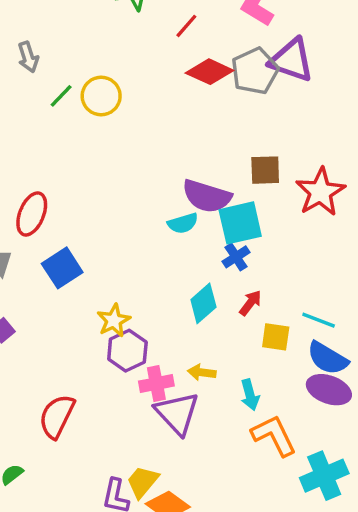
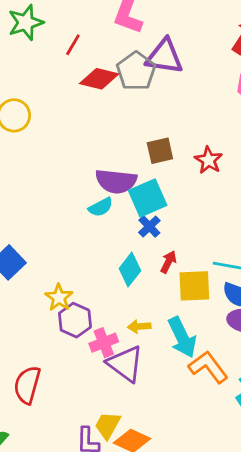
red star: (320, 192) -> (209, 160), size x0.7
yellow square: (276, 337) -> (194, 286), size x1.4
cyan arrow: (250, 395) -> (182, 337), size x1.6

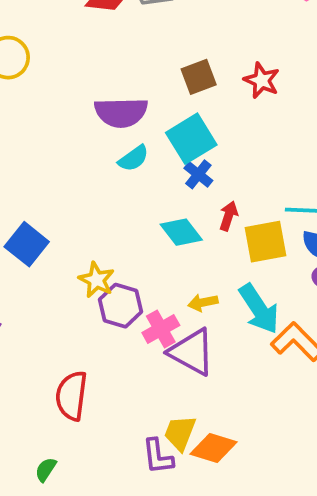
purple semicircle: (116, 181) -> (121, 112), moved
cyan diamond: (130, 270) -> (181, 232), turned -68

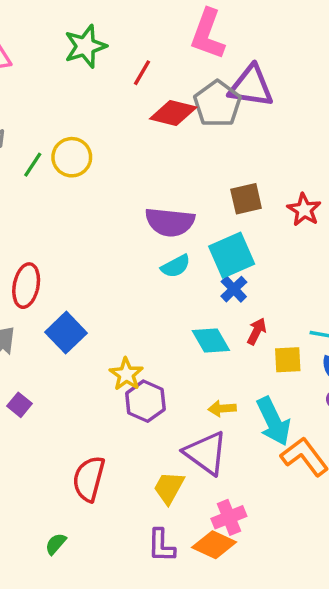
yellow square: (265, 242) -> (288, 360), size x0.7
pink cross: (161, 329) -> (229, 517), moved
yellow trapezoid: (180, 433) -> (169, 488), moved

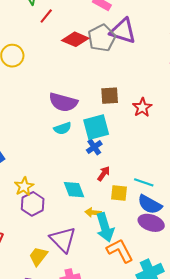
red line: (142, 73) -> (46, 16), moved
cyan diamond: (211, 341) -> (74, 190), moved
yellow arrow: (222, 408) -> (93, 213), moved

